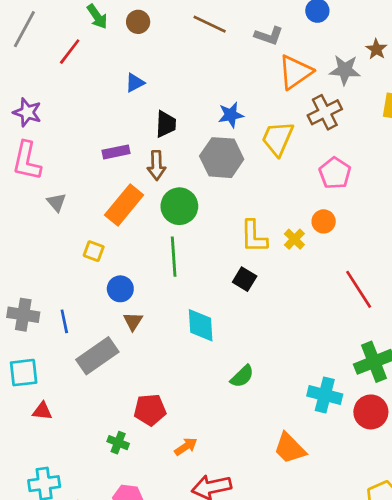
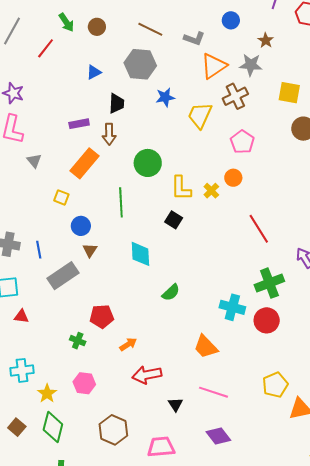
brown star: (376, 49) -> (266, 40), moved
gray hexagon: (222, 158) -> (140, 64), moved
green circle: (179, 206) -> (148, 163), moved

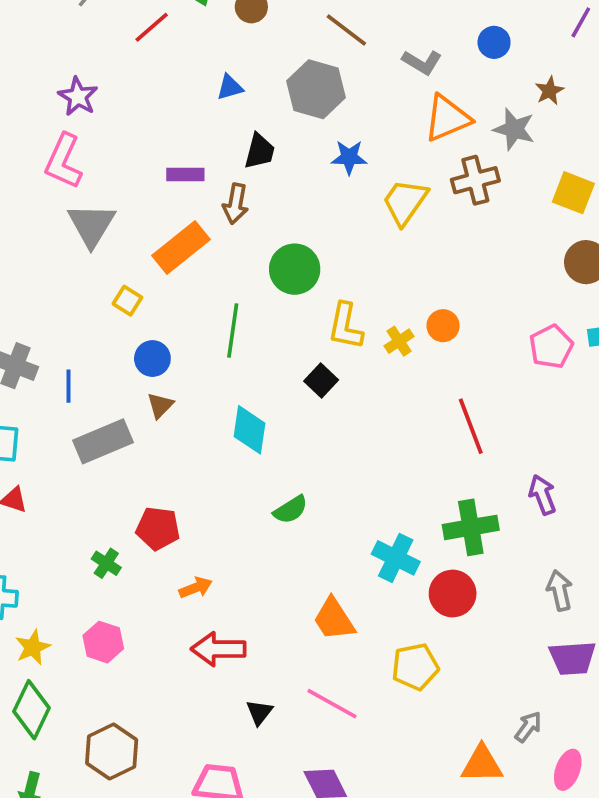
pink pentagon: (242, 142) -> (551, 347), moved
gray triangle: (34, 161) -> (92, 225), size x1.8
yellow pentagon: (275, 385) -> (415, 667), moved
brown hexagon: (113, 430) -> (112, 751), moved

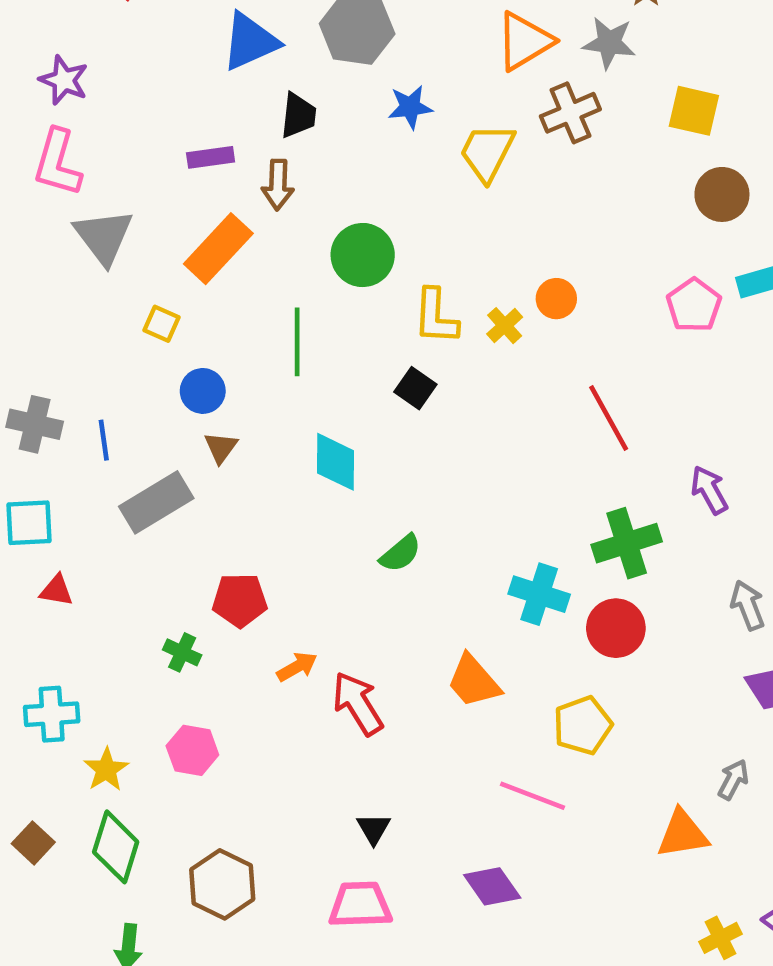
blue triangle: (230, 87) -> (250, 42), size x1.8
red arrow: (218, 649) -> (358, 703), moved, turned 66
pink line: (332, 704) -> (533, 796), moved
black triangle: (259, 712) -> (374, 829), moved

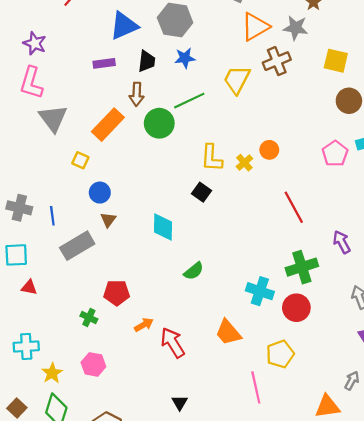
blue star: (410, 107) -> (185, 58), moved
purple rectangle: (211, 157) -> (104, 63), moved
green circle: (363, 255) -> (159, 123), moved
green line: (297, 342) -> (189, 101), moved, turned 64
pink line: (533, 796) -> (256, 387), turned 56

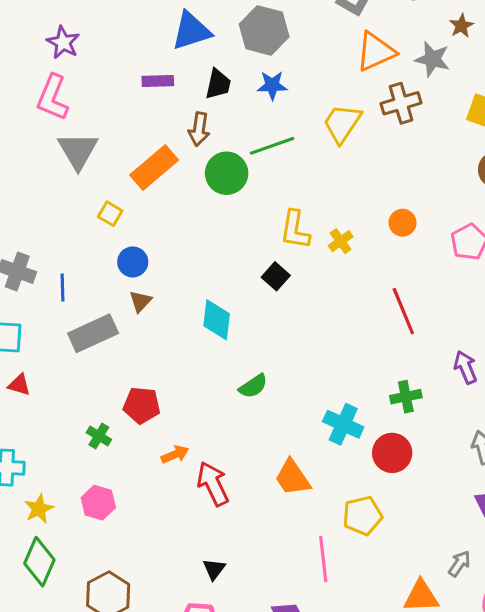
orange circle: (269, 150) -> (402, 223), moved
green cross: (302, 267) -> (406, 397), size x0.7

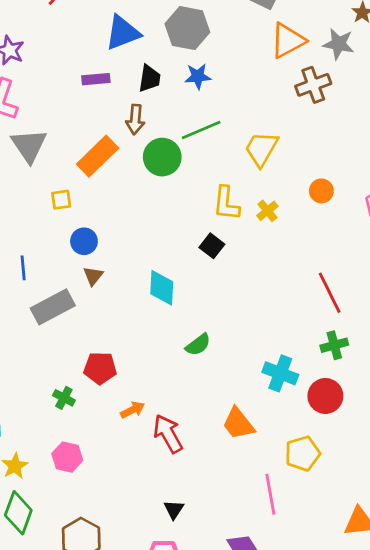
yellow trapezoid: (342, 123) -> (261, 149), moved
yellow square: (110, 214) -> (61, 200), turned -35
red line: (403, 311) -> (330, 293), moved

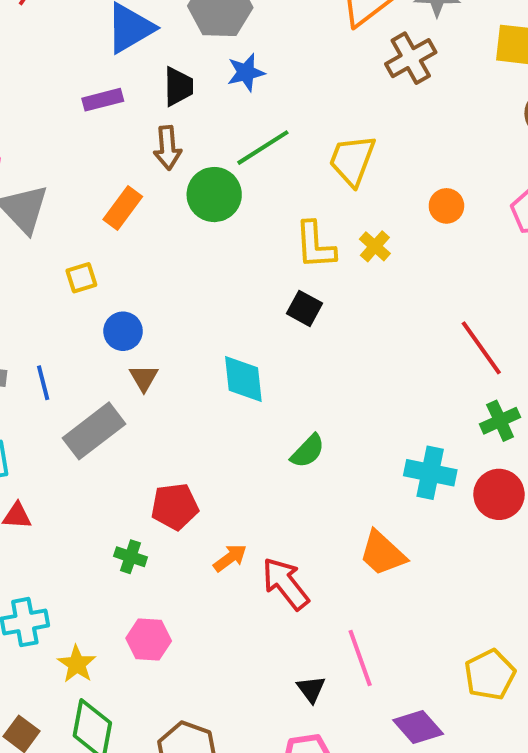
orange rectangle: (98, 156) -> (123, 208), size x0.7
yellow pentagon: (303, 453) -> (490, 675), moved
pink line: (270, 494) -> (360, 658), moved

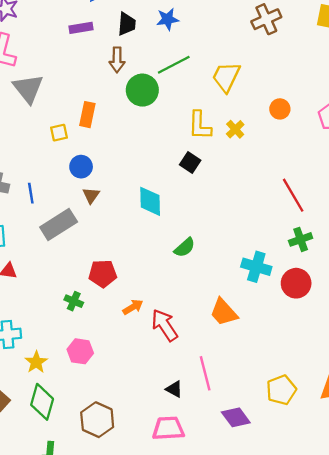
orange rectangle: (123, 208) -> (87, 115), moved, turned -30
black triangle: (311, 689) -> (174, 389), turned -30

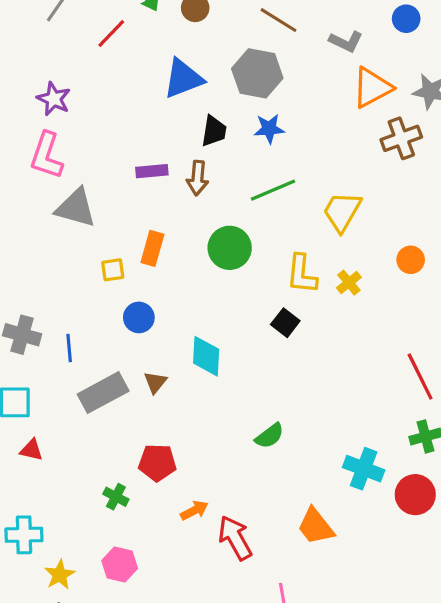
purple rectangle: (81, 28) -> (152, 171), moved
gray triangle: (28, 89) -> (76, 208), turned -40
green circle: (142, 90) -> (230, 248), moved
brown triangle: (91, 195) -> (155, 382), moved
cyan diamond: (150, 201) -> (206, 356), moved

